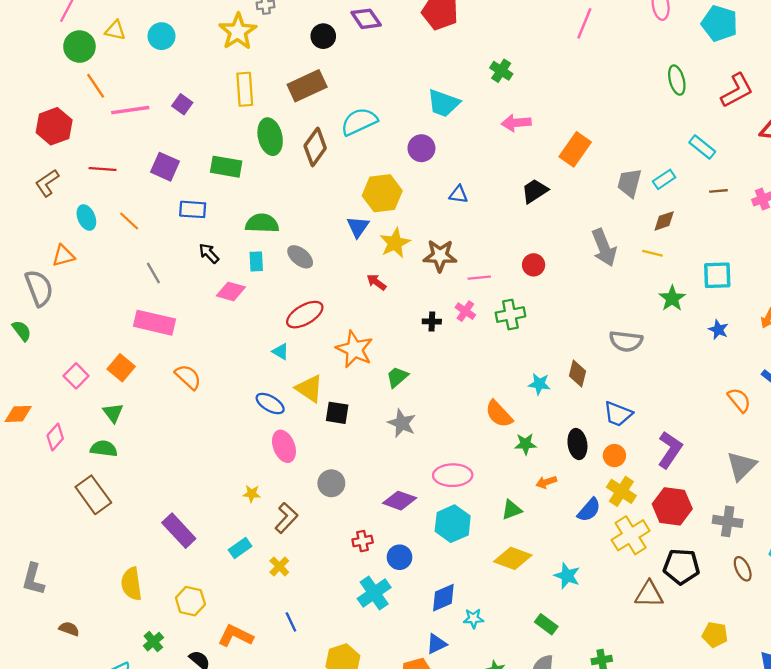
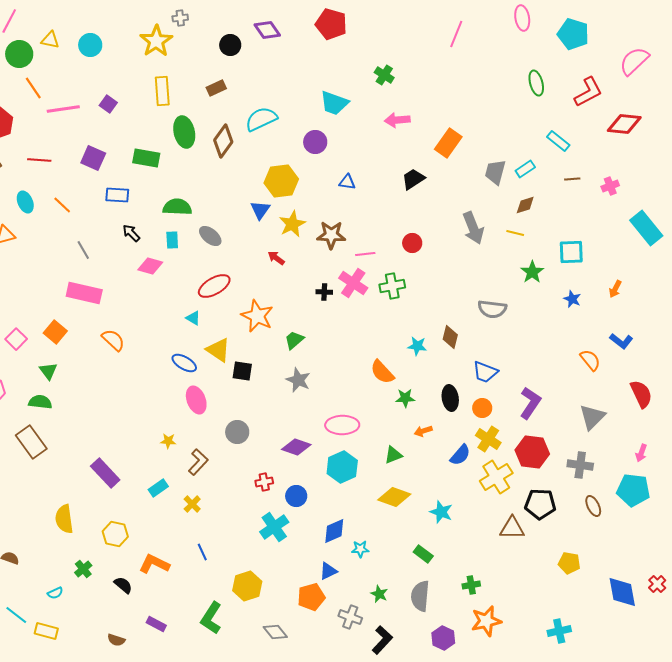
brown rectangle: (307, 86) -> (216, 88), size x0.6
pink cross: (465, 311) -> (353, 283), size x1.6

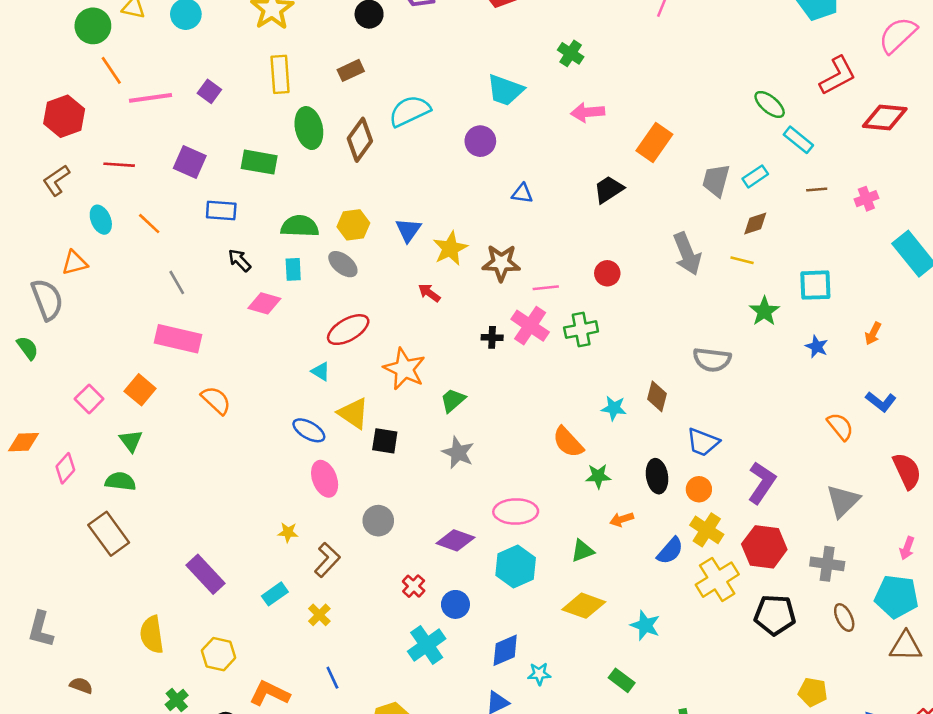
green ellipse: (536, 83) -> (770, 104), moved, turned -35
yellow hexagon: (281, 181) -> (353, 225), moved, size x0.7
red cross: (264, 482) -> (414, 586), turned -36
brown triangle: (512, 528) -> (906, 646), moved

